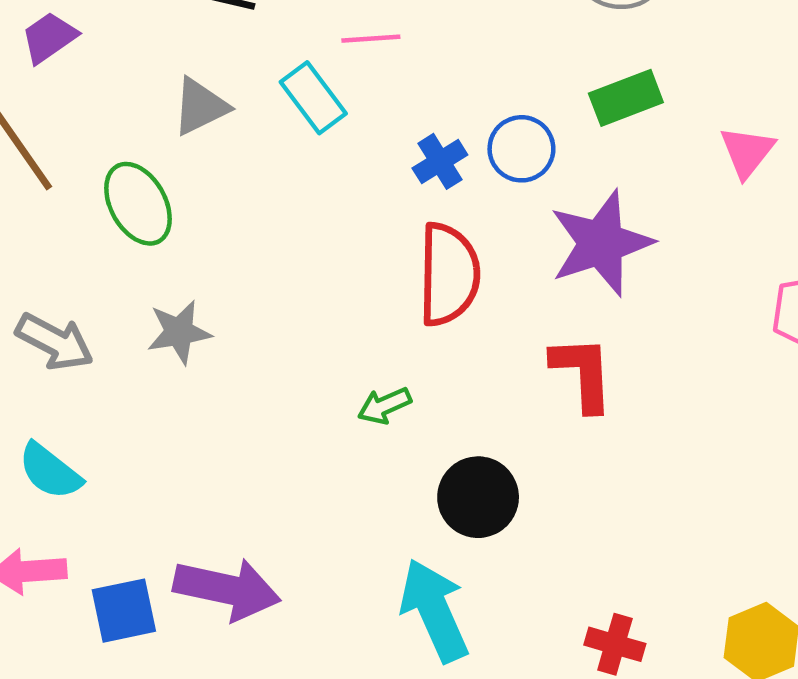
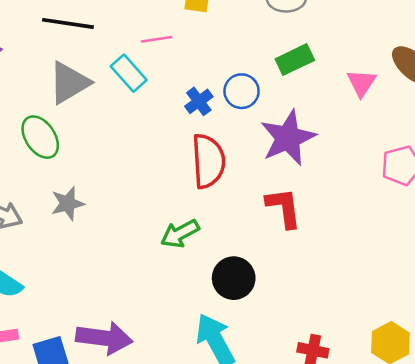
gray triangle: (200, 107) -> (69, 83), size x1.4
green arrow: (384, 406) -> (180, 234), size x1.4

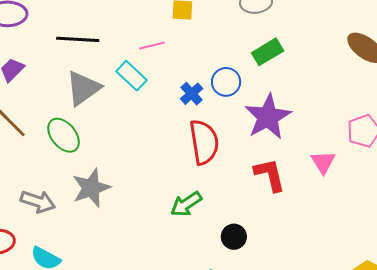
pink triangle: (361, 83) -> (323, 162), moved
gray star: (68, 203) -> (91, 188), size x1.4
black circle: (234, 278) -> (234, 237), size x0.7

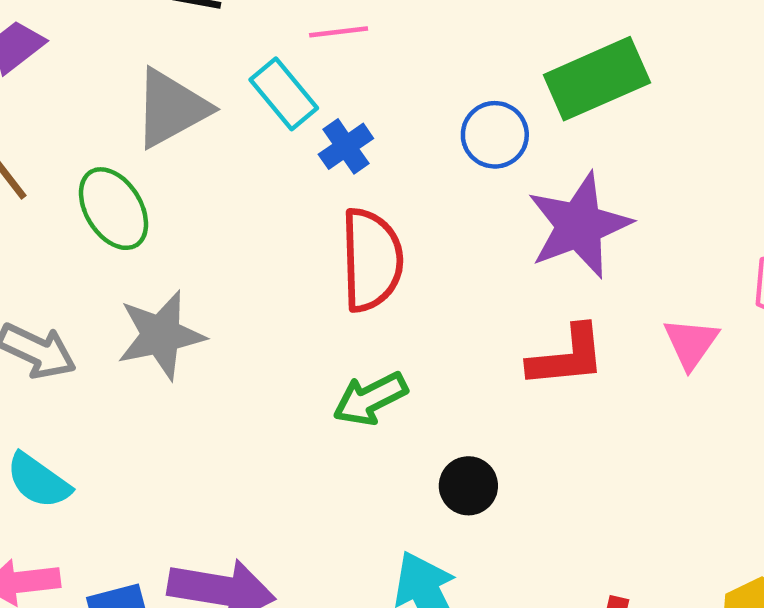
green rectangle: (268, 52) -> (597, 79), size x1.4
blue cross: (192, 94) -> (346, 146), moved
red semicircle: (204, 142) -> (372, 260), moved
red L-shape: (270, 175) -> (567, 357), turned 90

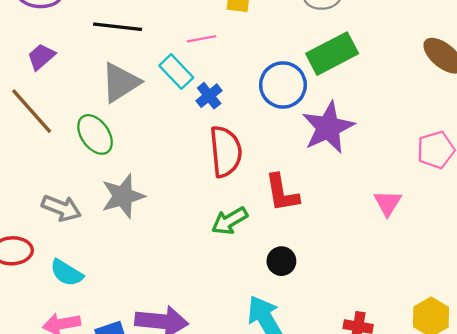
blue circle: (495, 135) -> (283, 85), size x1.4
pink triangle: (691, 343) -> (388, 203), moved
red L-shape: (567, 357) -> (282, 193), moved, turned 90

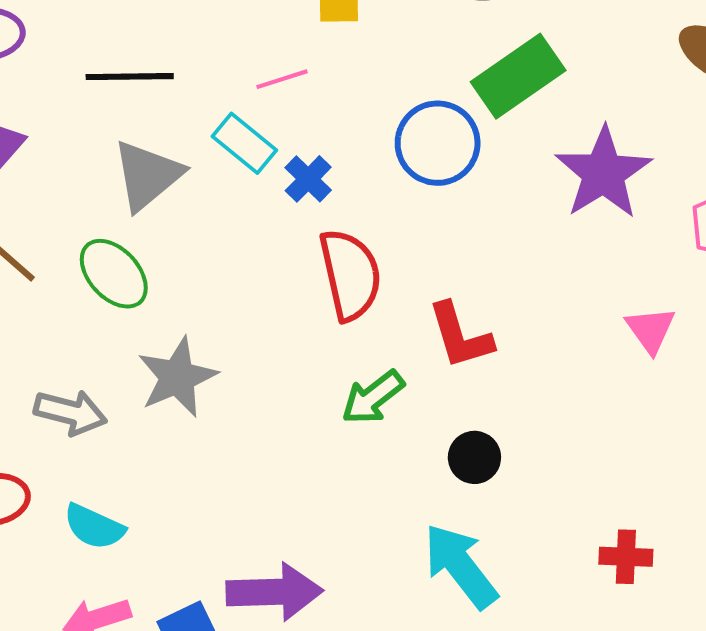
purple star: (328, 127) -> (603, 173), moved

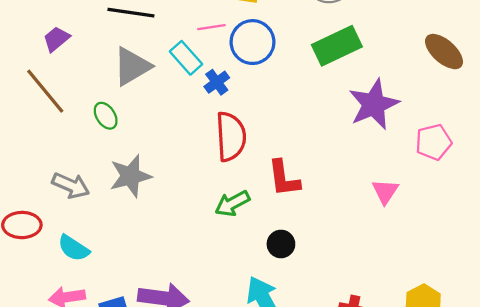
blue circle: (438, 143) -> (252, 42), moved
green ellipse: (114, 274) -> (106, 116), size x0.7

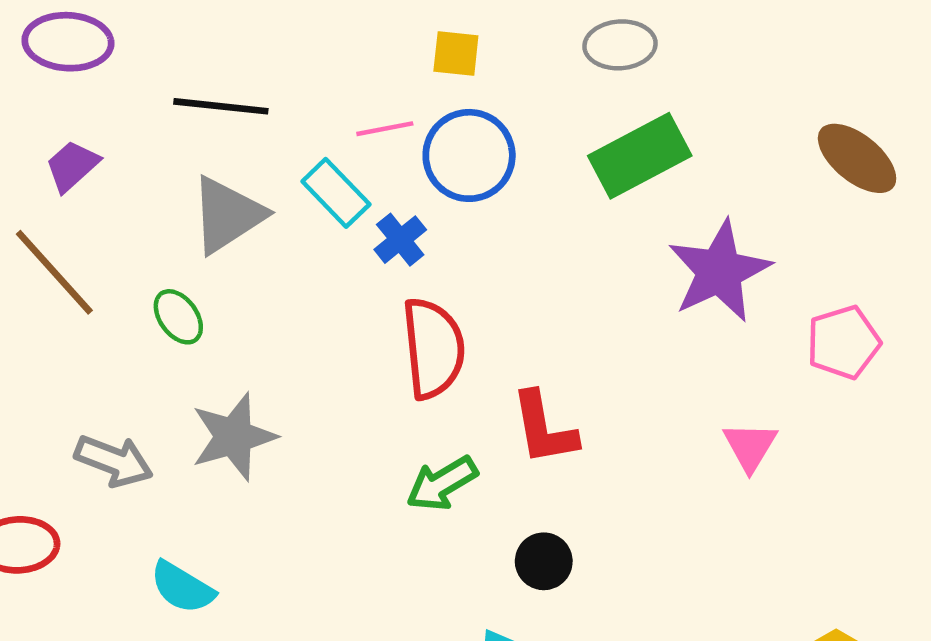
cyan semicircle: (74, 248) -> (182, 587), moved

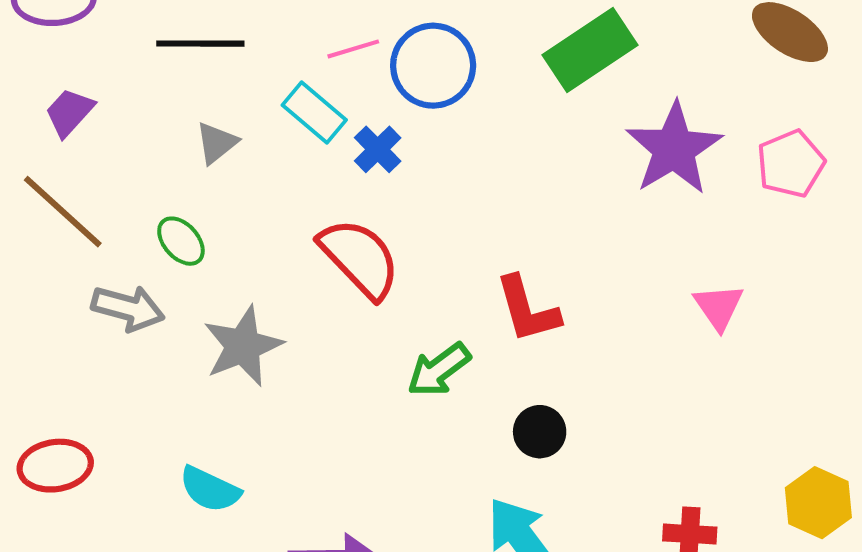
gray triangle: (227, 215) -> (216, 143), size x0.6
pink pentagon: (843, 342) -> (791, 164), moved
red semicircle: (433, 348) -> (360, 258), moved, turned -32
gray arrow: (114, 461) -> (128, 308), moved

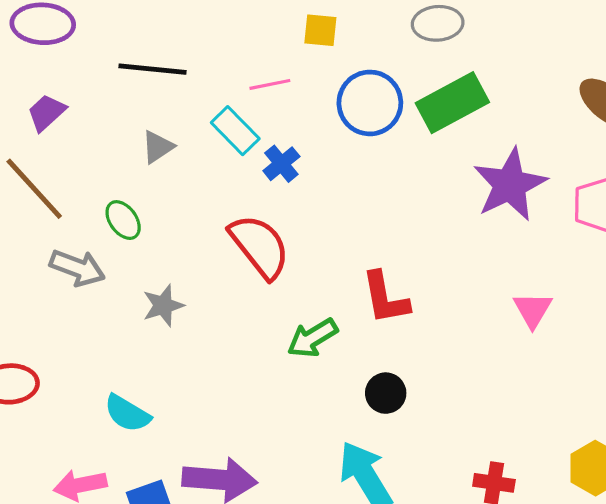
blue circle: (433, 66) -> (370, 103), moved
gray star: (243, 346) -> (163, 305), size x0.7

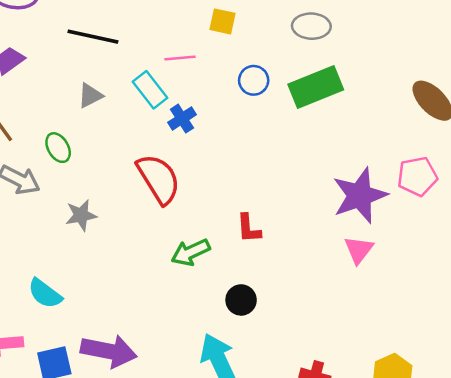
blue circle: (370, 103) -> (254, 80), size x0.6
purple star: (510, 185) -> (360, 196), moved
red L-shape: (385, 298) -> (249, 228), size x0.7

